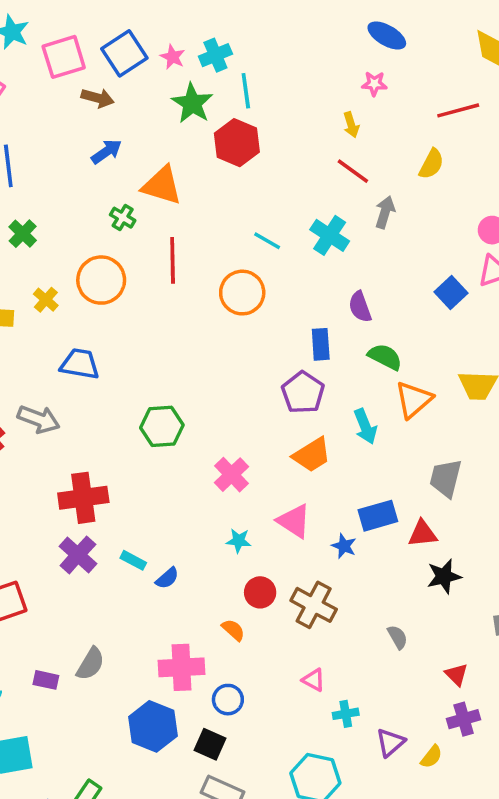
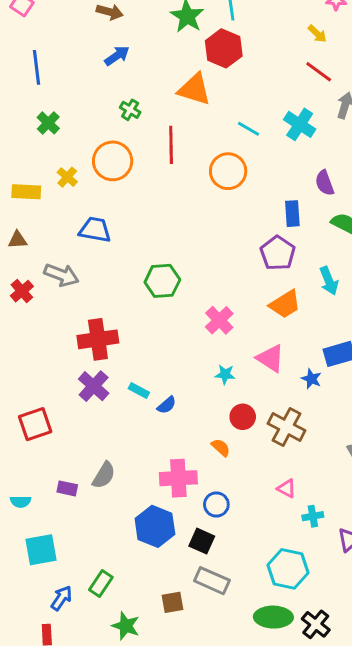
yellow arrow: (351, 125) -> (317, 34), turned -30
orange triangle: (162, 185) -> (194, 89), moved

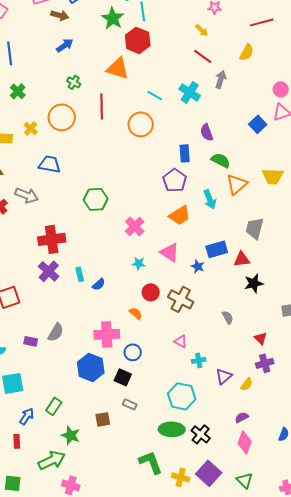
cyan rectangle: (139, 390) -> (80, 274), turned 48
gray rectangle: (212, 581) -> (130, 404), size x0.6

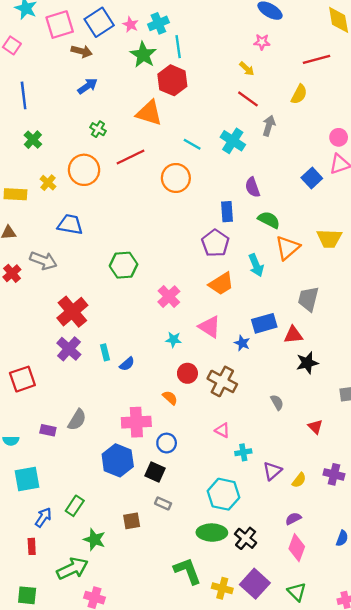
red line: (102, 106) -> (131, 157), turned 65
red cross: (52, 239) -> (72, 312), turned -32
purple cross: (265, 363) -> (334, 474), moved, turned 30

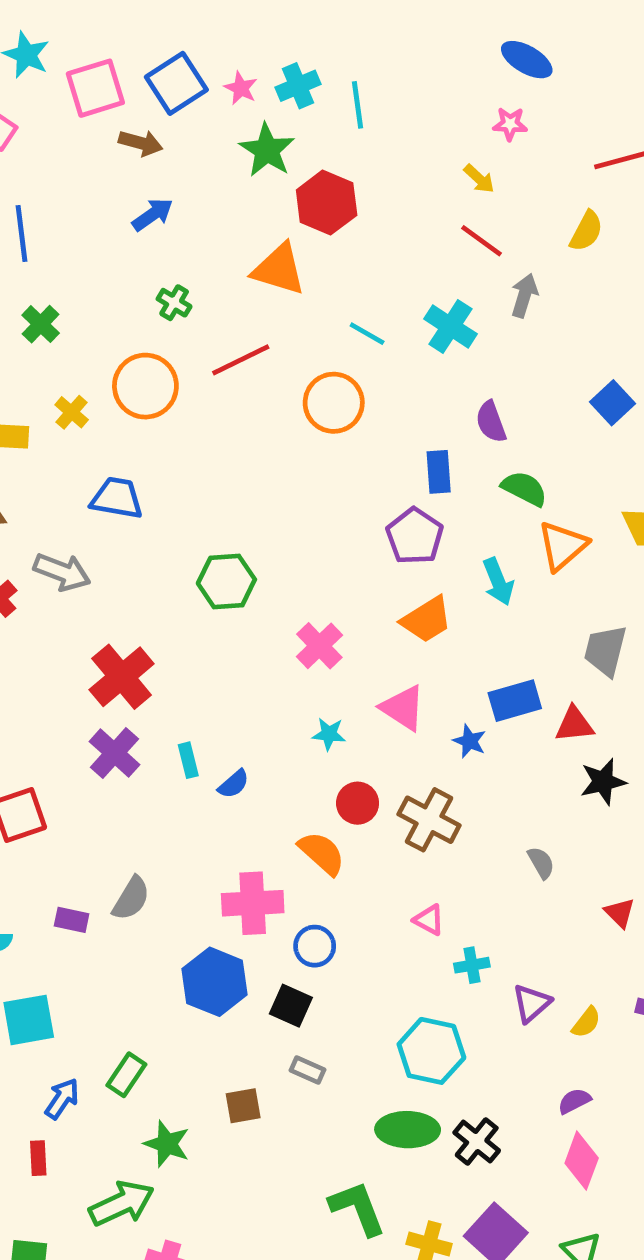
cyan line: (178, 47) -> (358, 105), moved
orange semicircle: (170, 398) -> (322, 853), size x1.5

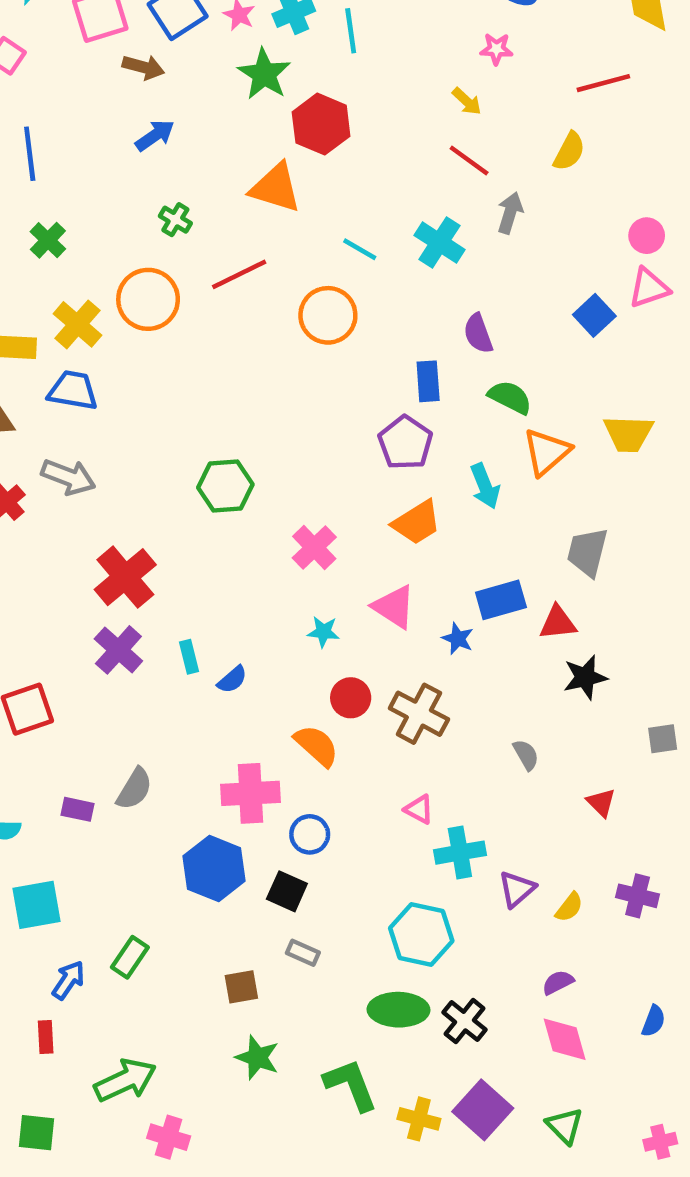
yellow cross: (72, 412) -> (77, 324), size x1.5
blue trapezoid: (117, 498) -> (73, 390), moved
cyan cross: (472, 965) -> (460, 853), size x1.5
green star: (167, 1144) -> (257, 1057), moved
pink diamond: (582, 1161) -> (565, 1039), turned -36

